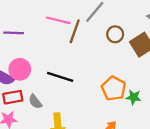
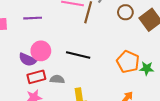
gray semicircle: (35, 102) -> (57, 79), turned 136

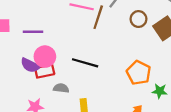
purple line: (33, 18) -> (33, 32), moved
green star: (147, 68) -> (160, 91), moved
red rectangle: (36, 77) -> (45, 71), moved

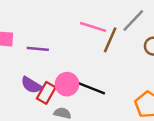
pink circle: (45, 57) -> (67, 84), moved
red rectangle: (45, 71) -> (46, 93), turned -54

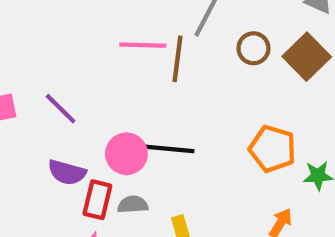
purple line: (38, 49) -> (61, 109), turned 55
red rectangle: (46, 93) -> (97, 200), moved

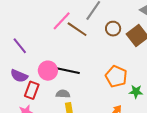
pink line: (143, 45) -> (62, 21), turned -55
brown line: (177, 59) -> (77, 29), turned -70
gray semicircle: (133, 205) -> (63, 94), moved

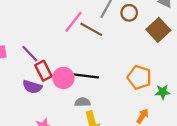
brown circle: (113, 29) -> (129, 13), moved
red rectangle: (32, 90) -> (43, 71), moved, turned -42

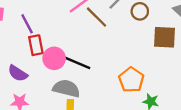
brown square: (158, 30) -> (165, 37), turned 30
purple semicircle: (32, 87) -> (18, 73), moved
gray semicircle: (82, 102) -> (66, 88), size x1.6

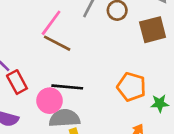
brown line: (96, 17) -> (57, 43), moved
pink circle: (54, 58) -> (50, 101), moved

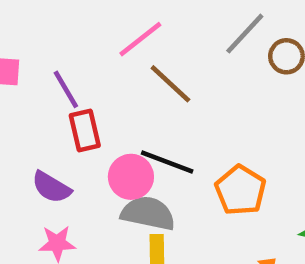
pink line: (51, 23) -> (140, 39), moved
orange pentagon: (131, 87) -> (240, 190), moved

